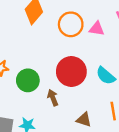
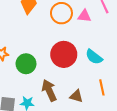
brown arrow: (53, 98) -> (49, 90), moved, size x1.5

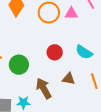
red circle: (64, 54) -> (55, 52), size x0.6
brown triangle: (76, 96) -> (69, 79), moved

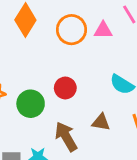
red circle: (55, 52) -> (65, 88), moved

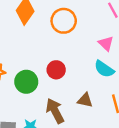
pink triangle: (103, 30) -> (106, 43), moved, turned 42

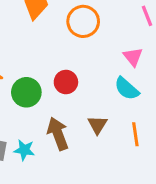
brown triangle: (85, 100) -> (97, 125), turned 42

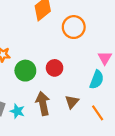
cyan semicircle: (127, 89) -> (97, 80), turned -120
orange line: (135, 134) -> (98, 113), turned -35

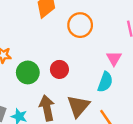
brown triangle: (72, 102) -> (78, 106), size x1.5

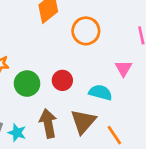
cyan semicircle: (105, 82) -> (100, 92), moved, turned -96

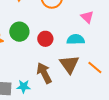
green circle: (27, 84) -> (19, 32), moved

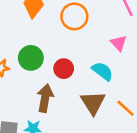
cyan semicircle: (76, 39) -> (102, 71), turned 36
brown arrow: (44, 73) -> (45, 98), moved, turned 35

